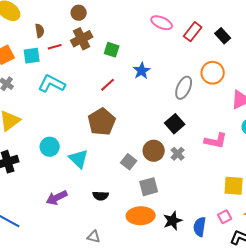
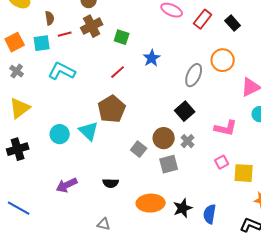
cyan triangle: (79, 159) -> (89, 131), moved
gray square: (149, 187) -> (169, 164), moved
pink square: (225, 217) -> (222, 162), moved

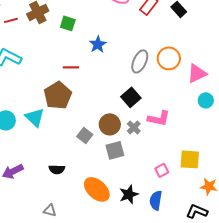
orange circle: (223, 60) -> (169, 58), moved
red line: (118, 72) -> (71, 67), moved, turned 42
pink L-shape: (226, 128) -> (159, 118), moved
pink square: (222, 162) -> (162, 170), moved
orange ellipse: (151, 203) -> (97, 189), turned 44

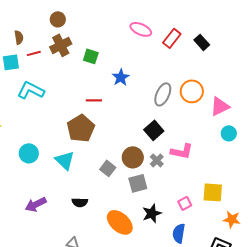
cyan triangle: (35, 117) -> (65, 160), moved
black star: (129, 194) -> (152, 213), moved

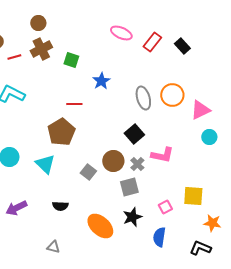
gray ellipse: (163, 94) -> (143, 98), turned -40
gray square: (138, 183) -> (129, 187), moved

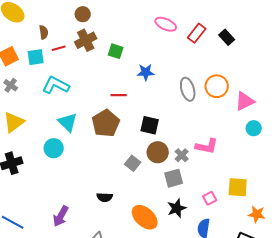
blue star: (101, 81) -> (146, 72), turned 30
black square: (134, 134) -> (150, 125), moved, turned -36
cyan triangle: (45, 164) -> (68, 122), moved
purple arrow: (16, 208) -> (61, 216), moved, turned -35

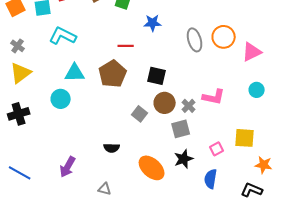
gray cross: (11, 85) -> (18, 46), moved
cyan triangle: (68, 122) -> (75, 73), turned -45
cyan circle: (254, 128) -> (257, 90), moved

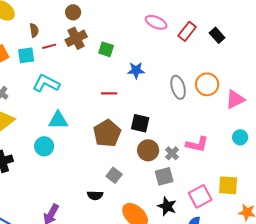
brown pentagon: (113, 74) -> (107, 133), moved
gray square: (140, 114) -> (114, 175), moved
pink square: (217, 149) -> (200, 196), size x1.6
black star: (184, 159) -> (167, 206), turned -30

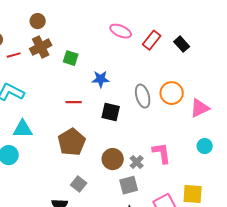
black square: (140, 123) -> (111, 112), moved
pink L-shape: (197, 144) -> (162, 153), turned -110

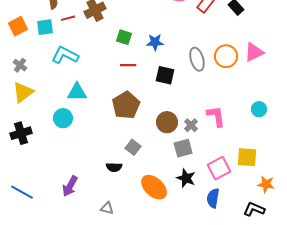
green square: (71, 58) -> (124, 37), moved
pink triangle: (200, 108) -> (254, 52), moved

